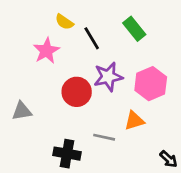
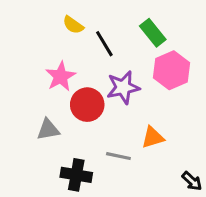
pink star: (46, 51) -> (61, 76), moved
pink hexagon: (151, 84) -> (172, 70), moved
gray triangle: (22, 111) -> (48, 130), moved

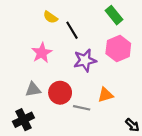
green rectangle: (153, 33) -> (114, 15), moved
red circle: (87, 105) -> (60, 93), moved
black cross: (76, 175) -> (23, 120), moved, turned -36

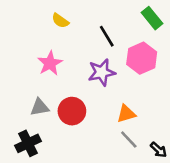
green rectangle: (114, 15) -> (152, 18), moved
black line: (72, 30) -> (107, 36), moved
gray line: (82, 108) -> (129, 139), moved, turned 35

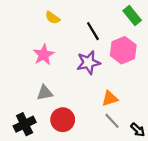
gray triangle: (40, 107) -> (45, 93), moved
red circle: (72, 111) -> (63, 120), moved

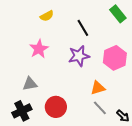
yellow semicircle: (53, 18) -> (47, 16), turned -64
pink hexagon: (123, 50) -> (115, 58), moved
gray triangle: (45, 93) -> (30, 84), moved

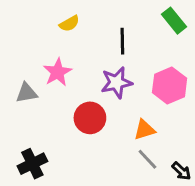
black line: (83, 28) -> (122, 41), turned 30
gray triangle: (30, 84) -> (27, 93), moved
red circle: (56, 107) -> (90, 118), moved

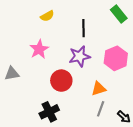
gray triangle: (27, 93) -> (12, 73), moved
gray line: (147, 159) -> (101, 109), turned 63
black cross: (32, 164) -> (49, 112), moved

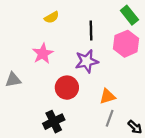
pink hexagon: (116, 58) -> (126, 44), moved

